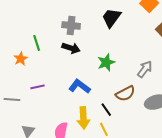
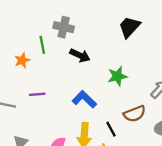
gray cross: (71, 25) -> (64, 27), moved

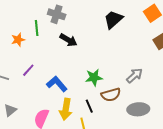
green star: (117, 76) -> (94, 77), moved
purple line: (37, 94) -> (28, 70), turned -48
blue L-shape: (84, 99) -> (57, 84), moved

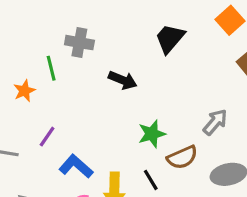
black arrow: (68, 40) -> (123, 80), moved
blue L-shape: (57, 84) -> (76, 166), moved

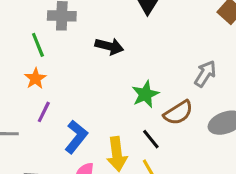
orange star: (24, 91) -> (35, 78), moved
blue L-shape: (76, 166) -> (76, 137), turned 96

